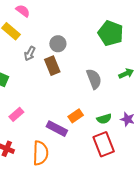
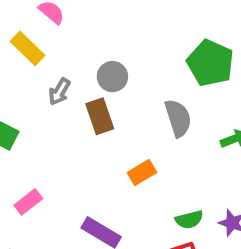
gray semicircle: (94, 79) -> (178, 118), moved
orange rectangle: (76, 116) -> (142, 173), moved

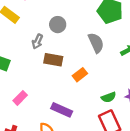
gray arrow: (59, 92) -> (37, 42), moved
brown rectangle: (100, 116) -> (53, 60), moved, turned -54

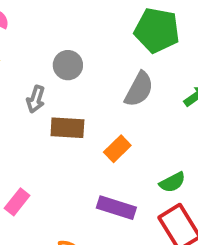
gray semicircle: (96, 43) -> (139, 89), turned 60
purple rectangle: (62, 110) -> (116, 208), moved

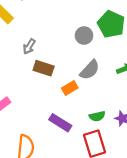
gray circle: (68, 65) -> (84, 36), moved
gray semicircle: (139, 89) -> (90, 70), moved

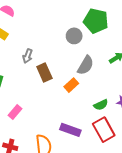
brown rectangle: (44, 68) -> (44, 72), turned 60
purple rectangle: (60, 123) -> (70, 130), moved

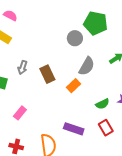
gray arrow: (28, 56) -> (23, 67), moved
red rectangle: (104, 130) -> (106, 128), size x0.7

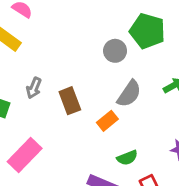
green semicircle: (102, 104) -> (127, 158), moved
pink rectangle: (20, 113) -> (25, 155), size x1.6

